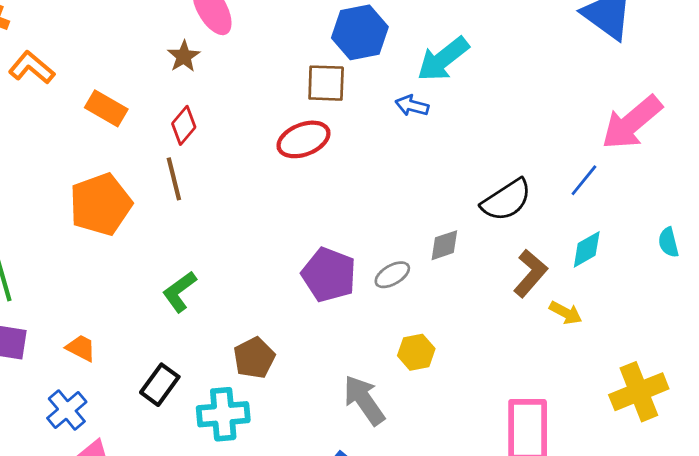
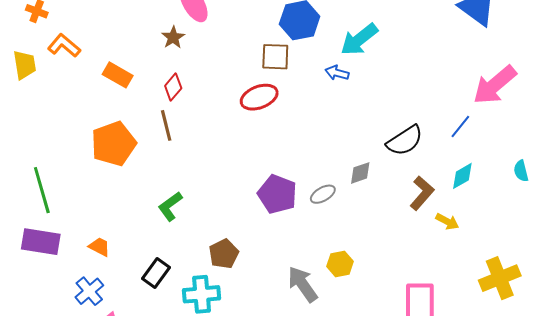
yellow hexagon: (416, 352) -> (340, 264), moved

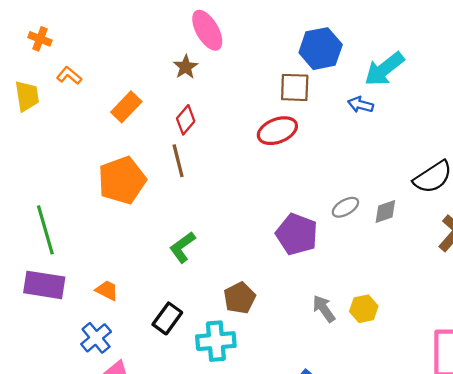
orange L-shape: (64, 46) -> (69, 76), size x0.7
orange rectangle: (118, 75) -> (126, 107), turned -76
gray ellipse: (323, 194) -> (345, 207), moved
gray arrow: (303, 284) -> (324, 309), moved, size x0.7

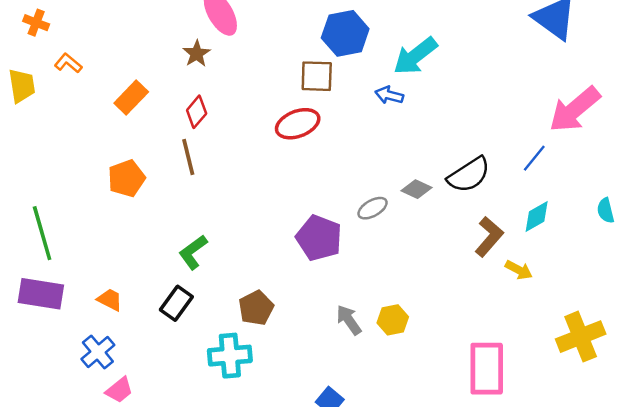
orange pentagon: (122, 180) -> (126, 178), size x0.7
gray diamond: (385, 212) -> (417, 189), moved, turned 44
black rectangle: (167, 318) -> (176, 303), moved

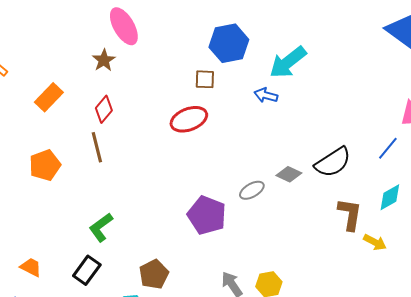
brown square: (317, 76) -> (205, 79), size x0.7
brown L-shape: (489, 237) -> (350, 214), turned -32

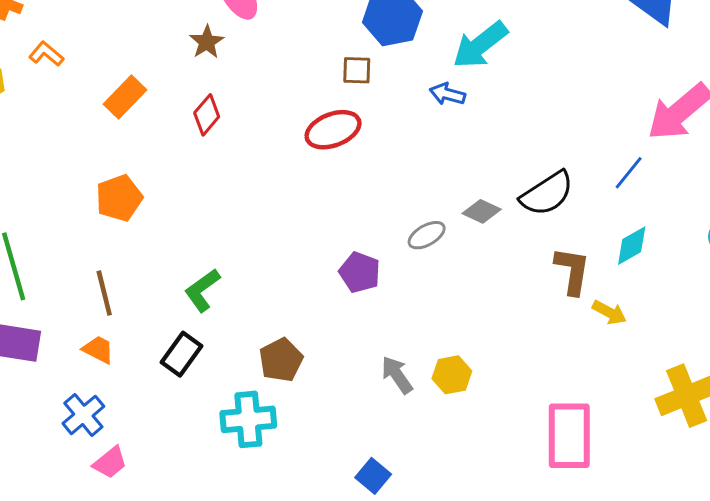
brown line: (97, 147) -> (104, 293), moved
purple pentagon: (207, 215) -> (360, 272), size x0.7

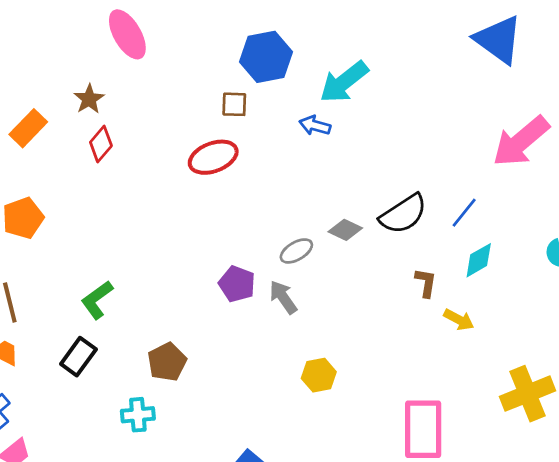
brown star: (207, 42) -> (89, 99), moved
blue line: (629, 173) -> (464, 213), moved
brown L-shape: (572, 271) -> (426, 283), size x0.7
gray arrow: (397, 375) -> (283, 297), moved
cyan cross: (248, 419) -> (138, 415), size x0.7

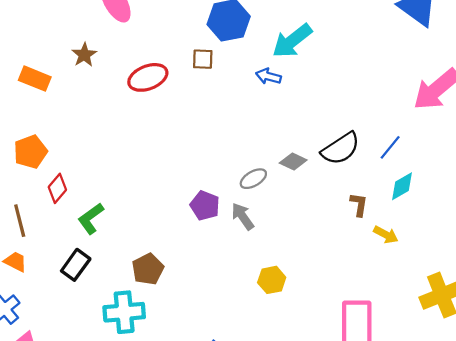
orange rectangle: (28, 128) -> (35, 79), turned 68
red diamond: (101, 144) -> (57, 188), moved
red ellipse: (213, 157) -> (148, 77), moved
cyan cross: (138, 415) -> (124, 312), size x1.5

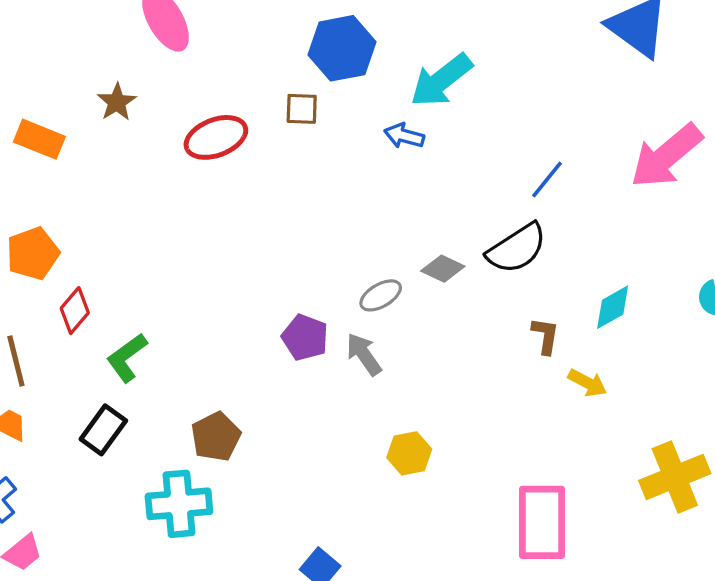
blue line: (390, 147) -> (547, 179), moved

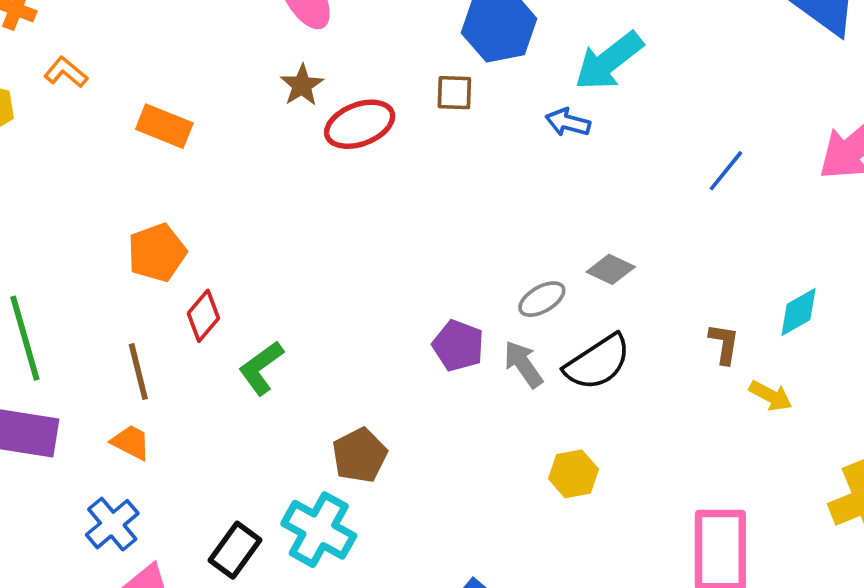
brown star: (117, 102) -> (302, 85), moved
black semicircle: (517, 248) -> (598, 362), moved
black rectangle: (103, 430) -> (235, 550), moved
cyan cross: (179, 504) -> (319, 530), turned 34

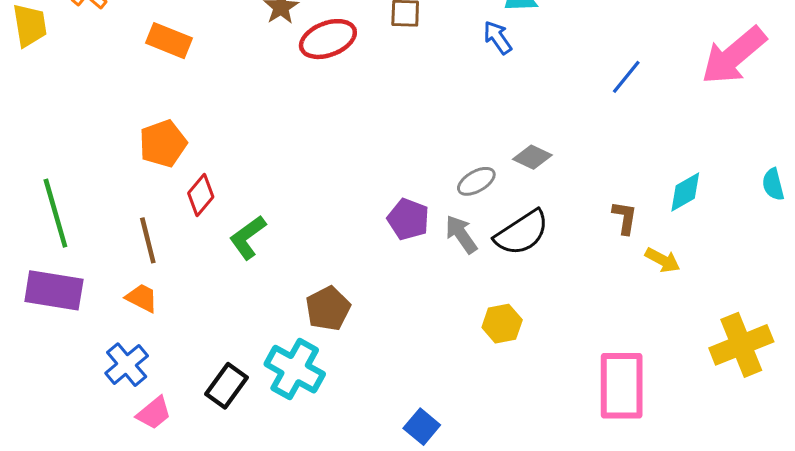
blue arrow: (568, 122) -> (498, 38), turned 40

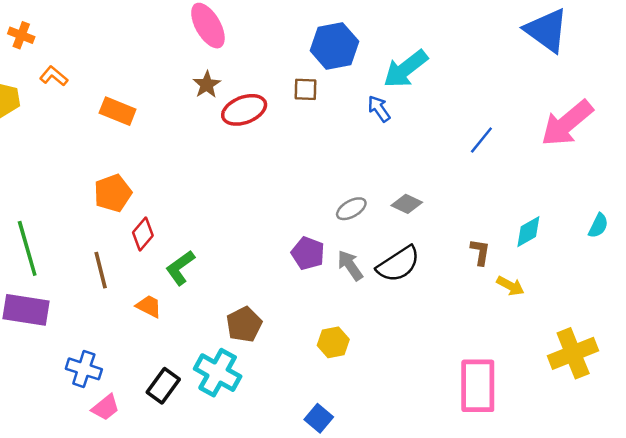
gray ellipse: (476, 181) -> (351, 209), moved
cyan semicircle: (773, 184) -> (598, 226), turned -140
orange trapezoid: (142, 298) -> (149, 306), moved
yellow hexagon: (502, 324) -> (333, 342), moved
blue cross: (127, 365) -> (84, 369), turned -32

